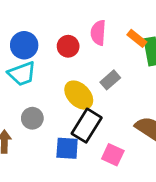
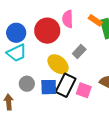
red circle: (68, 46) -> (47, 31), size x1.6
blue square: (67, 148) -> (49, 87), moved
pink square: (113, 155) -> (84, 90), moved

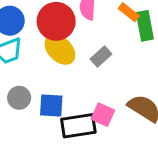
yellow ellipse: (58, 64) -> (60, 49), moved
black rectangle: (66, 85) -> (78, 126), moved, turned 50

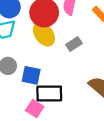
pink square: (103, 115) -> (35, 108), moved

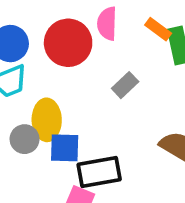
yellow ellipse: (44, 34) -> (47, 120), moved, turned 45

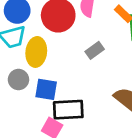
yellow ellipse: (47, 120) -> (36, 52), moved

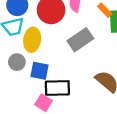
gray rectangle: (95, 50) -> (80, 40), size x1.6

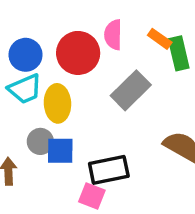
blue square: (40, 71) -> (60, 151), moved

